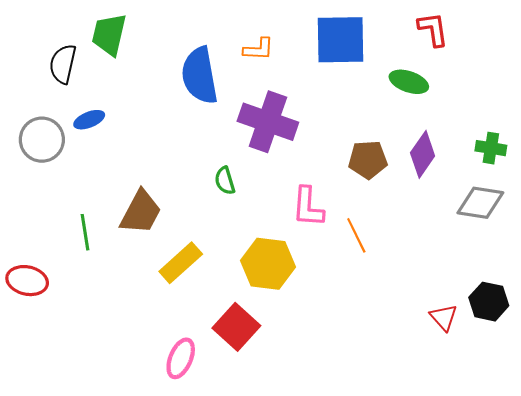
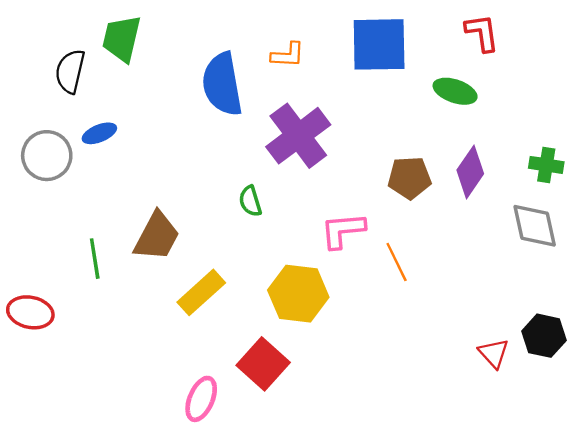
purple cross: (268, 122) -> (298, 136), turned 34
gray diamond: (480, 203) -> (535, 226), turned 69
pink L-shape: (308, 207) -> (343, 230), turned 81

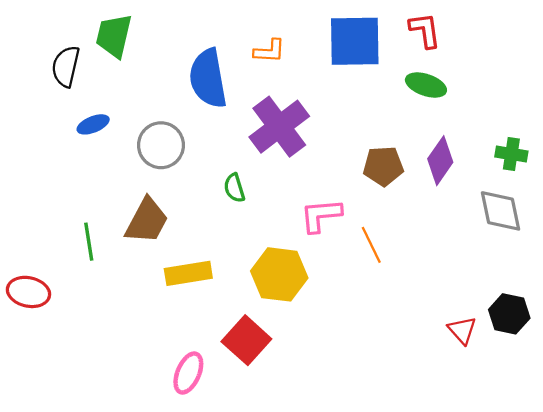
red L-shape: (482, 33) -> (425, 30), moved
gray circle: (47, 156) -> (161, 145), moved
yellow rectangle: (201, 292) -> (188, 273), turned 33

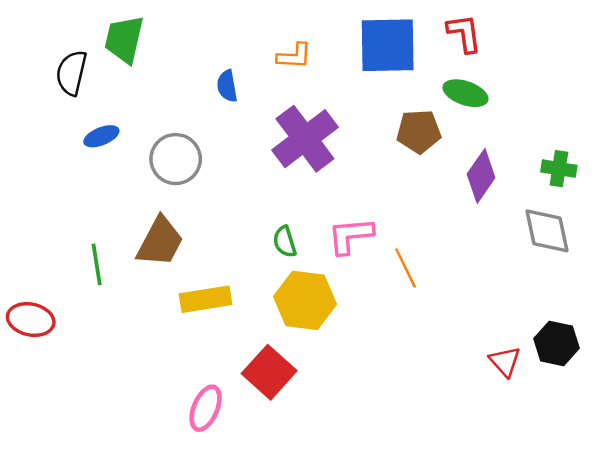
blue semicircle: (208, 78) -> (227, 86), size x0.5
brown pentagon: (383, 166) -> (419, 131), moved
green semicircle: (234, 188) -> (285, 242), moved

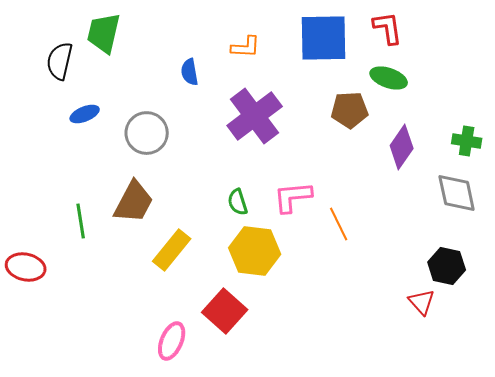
yellow rectangle: (206, 299) -> (172, 250), turned -42
black hexagon: (556, 343) -> (447, 266), moved

